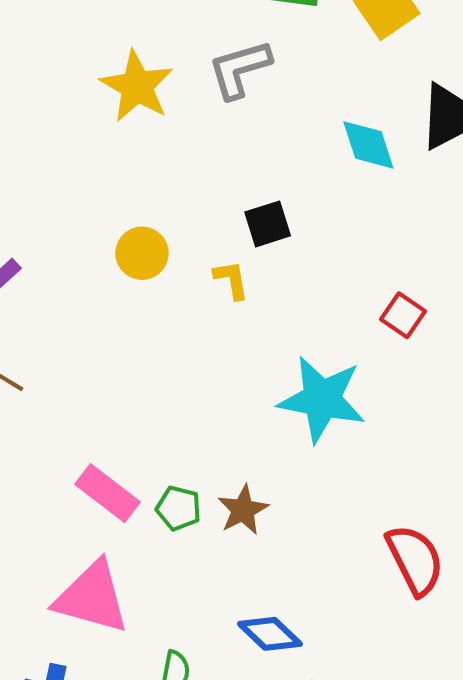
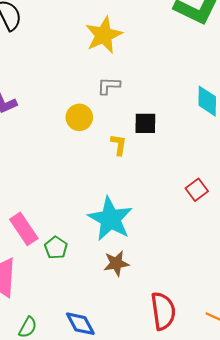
gray L-shape: (240, 69) -> (109, 86), moved, size x0.7
cyan star: (322, 399) -> (110, 219), moved
brown star: (243, 510) -> (116, 263), moved

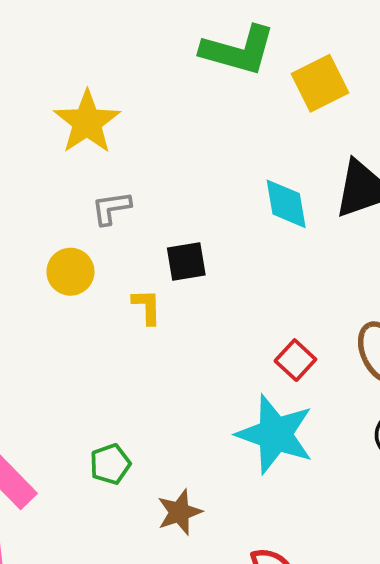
cyan star: (110, 219) -> (275, 434), moved
green pentagon: (56, 248) -> (110, 464), moved, turned 30

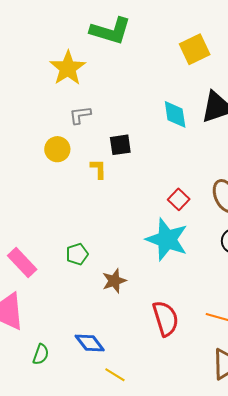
green L-shape: (238, 50) -> (111, 31), moved

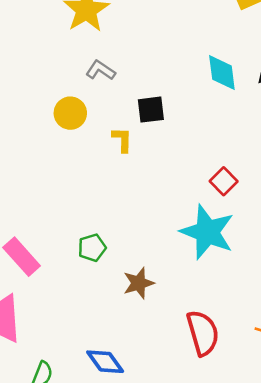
gray L-shape: (80, 115) -> (101, 70), turned 40

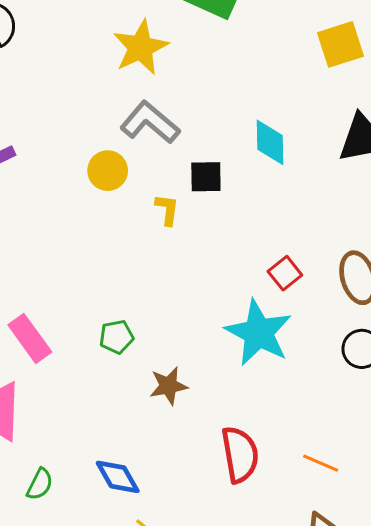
gray L-shape: (101, 70) -> (150, 122), size x1.6
cyan diamond: (222, 73) -> (270, 142), moved

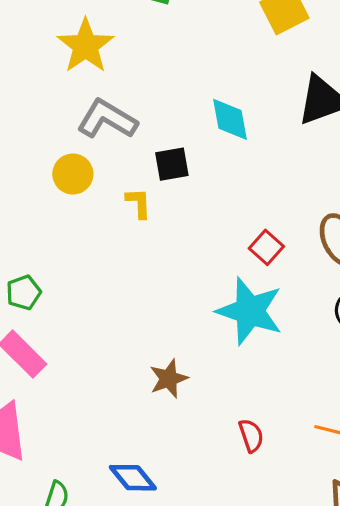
green pentagon: (117, 337) -> (24, 293), moved
red semicircle: (240, 455) -> (251, 436), size x0.6

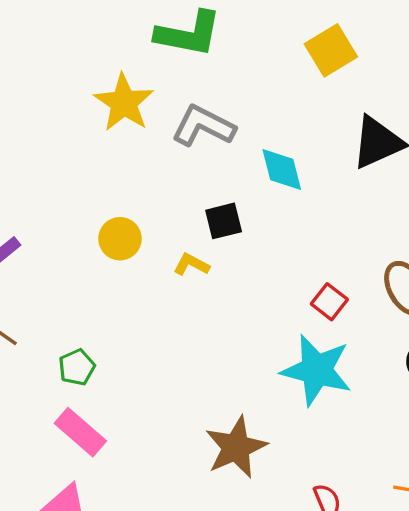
gray L-shape: (107, 119) -> (203, 126), moved
yellow L-shape: (139, 203) -> (191, 265), turned -56
brown star: (169, 379) -> (236, 447), size x1.5

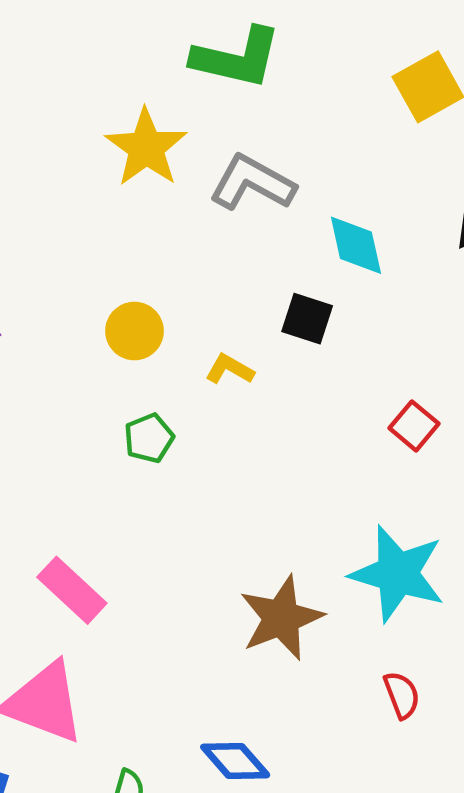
black square: (224, 221) -> (307, 319), moved, turned 30
green pentagon: (77, 367) -> (149, 438), moved
cyan star: (317, 370) -> (398, 574), moved

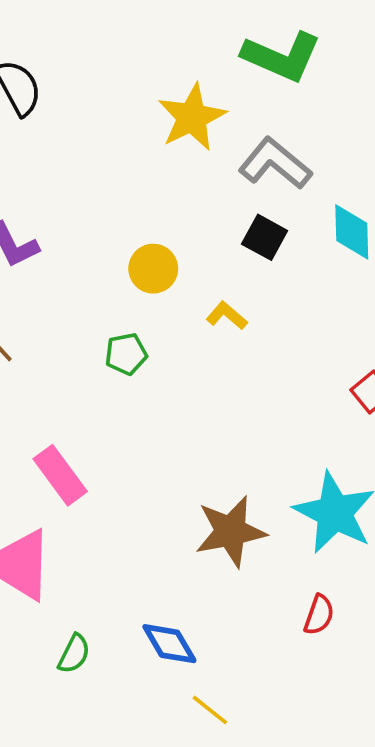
black square: (307, 319) -> (265, 237), moved
green pentagon: (149, 438) -> (126, 354), moved
red semicircle: (402, 695) -> (319, 615), turned 30

